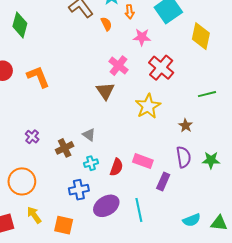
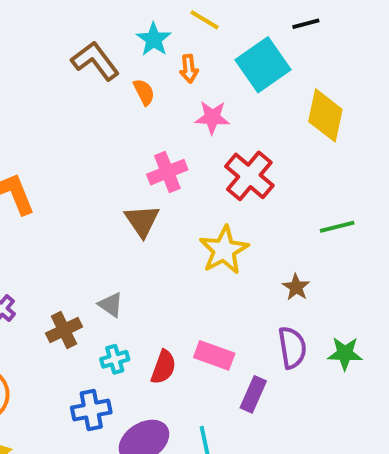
pink cross: (118, 66) -> (167, 172), turned 30

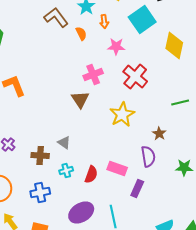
brown cross: (64, 330) -> (40, 156), turned 30
purple semicircle: (292, 348) -> (148, 156), moved
blue cross: (91, 410) -> (40, 192), moved

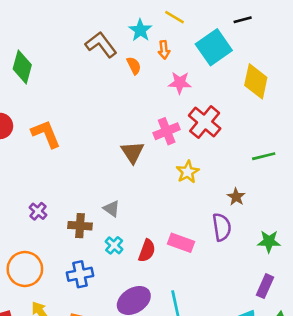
pink cross: (93, 74) -> (167, 131), moved
yellow star: (122, 114) -> (188, 172), size x0.7
cyan cross: (66, 170) -> (114, 245), turned -32
purple rectangle: (137, 188) -> (265, 286), moved

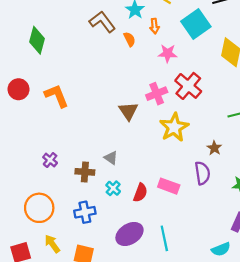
yellow star: (188, 172) -> (174, 127), size x1.5

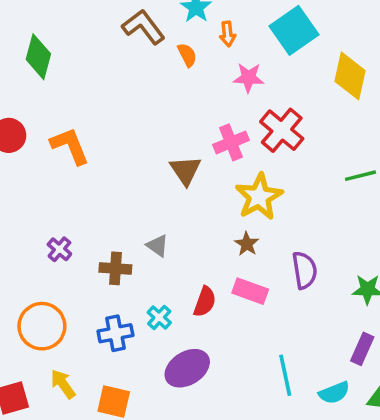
brown star: (214, 148) -> (247, 244), moved
cyan cross: (113, 188) -> (159, 317), moved
cyan line: (164, 238) -> (285, 375), moved

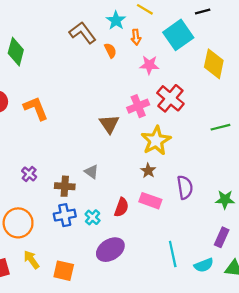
blue cross: (115, 333) -> (65, 215), moved

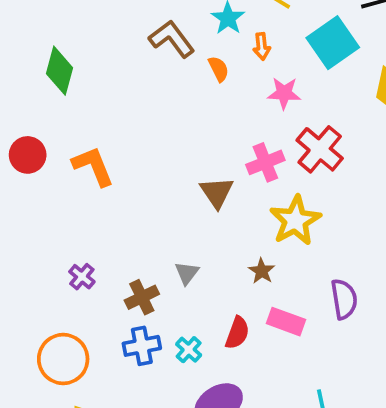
brown star: (148, 171) -> (262, 271), moved
gray triangle: (91, 172) -> (187, 273), turned 32
brown cross: (65, 186) -> (142, 297), turned -30

